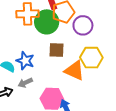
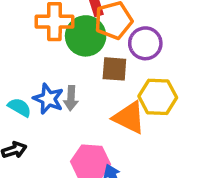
brown square: (57, 50) -> (114, 69), moved
gray arrow: (25, 83) -> (71, 98), moved, turned -64

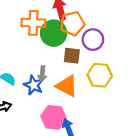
blue star: (48, 99) -> (34, 85), moved
orange triangle: (129, 118) -> (67, 86), moved

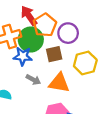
gray arrow: (42, 74) -> (33, 80), turned -48
blue star: (34, 85) -> (23, 56), moved

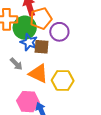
blue star: (23, 56) -> (29, 42), moved
yellow hexagon: (85, 63) -> (63, 81), moved

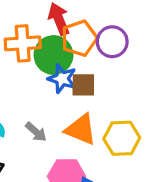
purple circle: (59, 32) -> (112, 42), moved
gray arrow: (16, 64) -> (36, 132), moved

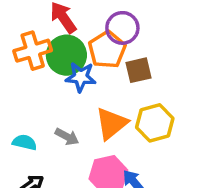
orange pentagon: (79, 38) -> (107, 50), moved
brown square: (83, 85) -> (139, 70), moved
orange triangle: (81, 129) -> (111, 124), turned -48

